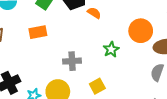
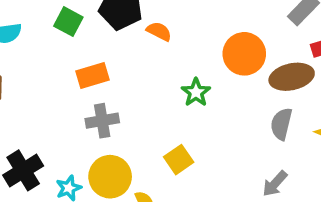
orange rectangle: (38, 32) -> (93, 76), moved
gray cross: (72, 61) -> (102, 121), moved

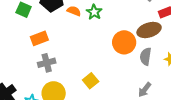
orange circle: (244, 54) -> (124, 42), moved
green star: (196, 92) -> (94, 12), moved

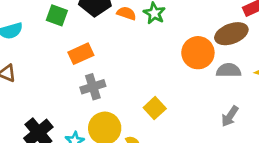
gray semicircle: (146, 56) -> (229, 70), turned 84

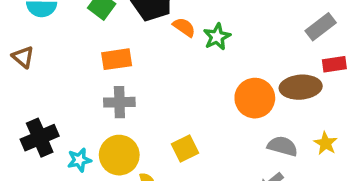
gray semicircle: (229, 70) -> (283, 146), moved

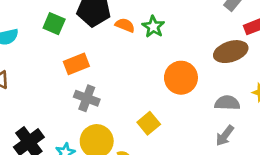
orange circle: (255, 98) -> (181, 78), moved
gray cross: (119, 102) -> (87, 98), turned 35

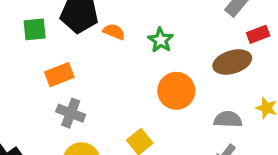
green square: (54, 24) -> (35, 29), turned -30
green star: (153, 27) -> (161, 40), moved

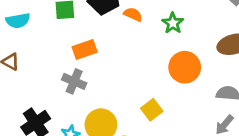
gray cross: (71, 113) -> (74, 81), moved

